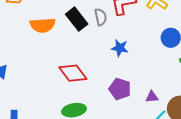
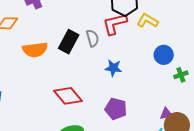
black rectangle: (77, 19) -> (69, 42), turned 70
purple triangle: (152, 97) -> (166, 114), moved

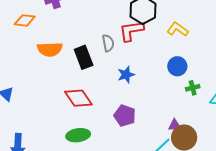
yellow L-shape: (148, 21) -> (177, 29), moved
black rectangle: (69, 42) -> (84, 57), moved, turned -55
blue star: (113, 68) -> (126, 75), turned -30

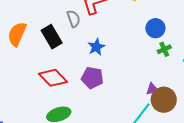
orange semicircle: (50, 49) -> (17, 34), turned 125
blue circle: (177, 66) -> (155, 28), moved
purple pentagon: (125, 116) -> (92, 78), moved

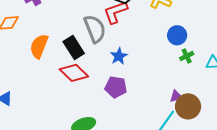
gray semicircle: (74, 19) -> (95, 29), size x1.6
red diamond: (53, 78) -> (74, 73), moved

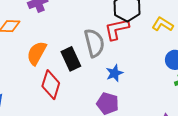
red diamond: (74, 73) -> (51, 85), moved, turned 56

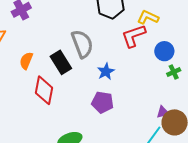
red L-shape: (117, 29) -> (134, 36), moved
orange semicircle: (37, 53) -> (26, 61), size x0.7

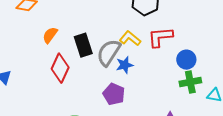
yellow L-shape: (148, 17) -> (130, 38), moved
gray semicircle: (82, 44) -> (109, 52), moved, turned -140
green cross: (174, 72) -> (190, 82), size x1.5

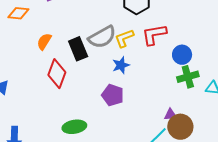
yellow L-shape: (130, 38) -> (124, 38), turned -55
gray semicircle: (109, 52) -> (102, 37), moved, turned -148

